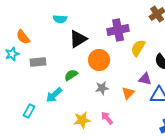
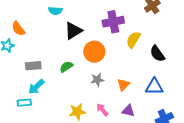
gray rectangle: (38, 62) -> (33, 66), moved
purple triangle: (145, 79) -> (128, 111), moved
cyan arrow: (54, 95) -> (36, 87), moved
cyan rectangle: (29, 111) -> (24, 103), turned 56

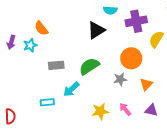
cyan semicircle: (55, 11) -> (110, 10), moved
orange circle: (94, 52) -> (131, 58), moved
green semicircle: (66, 67) -> (89, 66), size x1.5
cyan arrow: (36, 87) -> (71, 89), moved

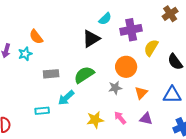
cyan semicircle: (110, 10) -> (105, 19), turned -48

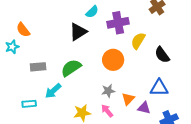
gray star: (115, 88) -> (108, 91), moved
orange triangle: (141, 93) -> (128, 99), moved
purple triangle: (146, 119) -> (144, 108), moved

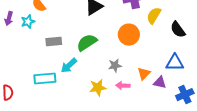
gray star: (108, 91) -> (115, 66), moved
cyan rectangle: (29, 104) -> (45, 79), size x1.5
pink arrow: (107, 111) -> (123, 86), turned -48

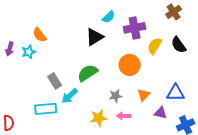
black semicircle: (178, 30) -> (179, 45), moved
gray rectangle: (54, 42) -> (55, 81), moved, turned 63
orange triangle: (144, 74) -> (144, 95), moved

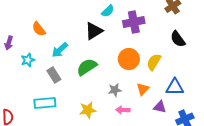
yellow semicircle: (155, 46) -> (154, 62), moved
cyan star: (29, 52) -> (28, 60), moved
cyan arrow: (70, 96) -> (60, 50), moved
yellow star: (99, 118) -> (88, 110), moved

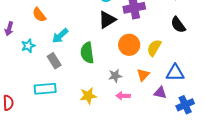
black triangle: (94, 31) -> (107, 20), moved
green semicircle: (87, 67) -> (87, 53), turned -65

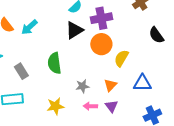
black semicircle: (178, 25) -> (156, 35), moved
cyan arrow: (60, 36) -> (29, 27), moved
orange circle: (129, 45) -> (101, 44), moved
purple triangle: (160, 93) -> (111, 106), moved, turned 40

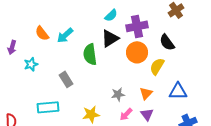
black semicircle: (156, 35) -> (167, 42), moved
green semicircle: (54, 63) -> (90, 54), moved
gray rectangle: (21, 71) -> (66, 79), moved
pink arrow: (90, 106) -> (126, 114), turned -48

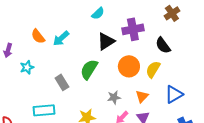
cyan semicircle: (111, 15) -> (98, 13), moved
orange circle: (137, 52) -> (129, 66), moved
green semicircle: (90, 54) -> (89, 69), moved, turned 40
blue triangle: (178, 91) -> (174, 94), turned -30

